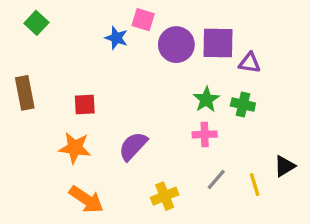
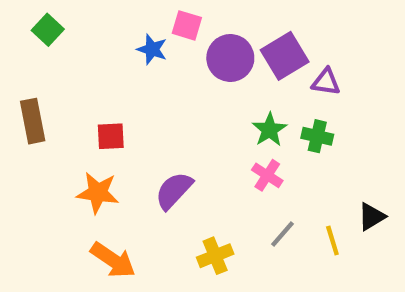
purple square: (218, 43) -> (285, 56), turned -32
pink cross: (205, 134) -> (267, 175), turned 35

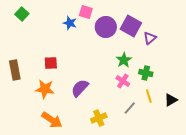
purple square: (285, 56) -> (131, 26), turned -30
purple triangle: (326, 82) -> (150, 38), turned -48
brown rectangle: (33, 121) -> (15, 70), moved
green cross: (317, 136) -> (146, 73), moved
yellow line: (332, 241) -> (149, 96), moved

